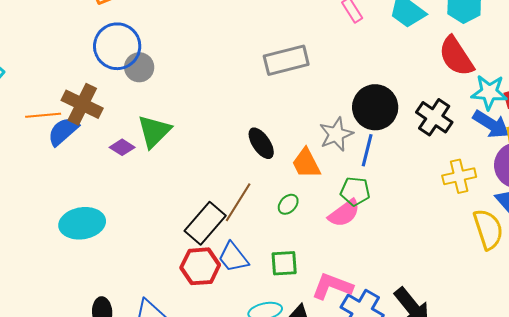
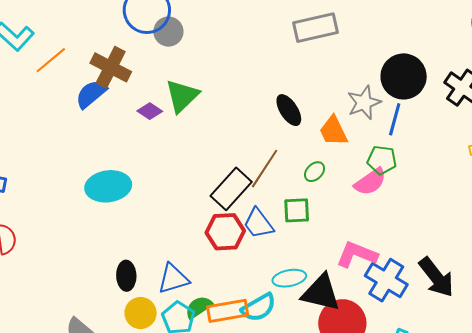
orange line: (43, 115) -> (51, 60), moved, turned -36
green square: (284, 263) -> (297, 210), moved

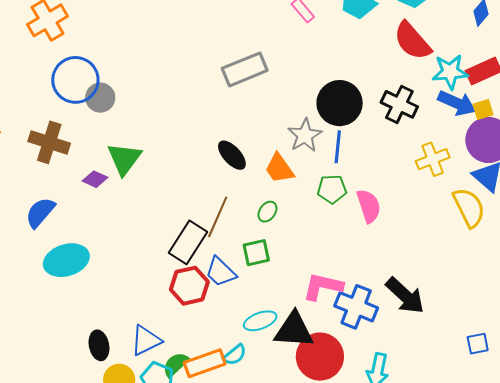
blue semicircle: (91, 94) -> (40, 212), moved
pink semicircle: (370, 182) -> (369, 206), moved, turned -64
cyan semicircle: (259, 307) -> (235, 355), size x0.7

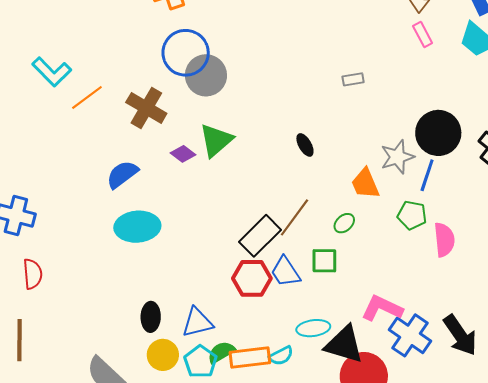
gray rectangle: (245, 69) -> (353, 79), size x0.5
gray circle: (100, 98) -> (206, 75), size x1.4
black ellipse: (232, 155) -> (305, 145), moved, size x0.7

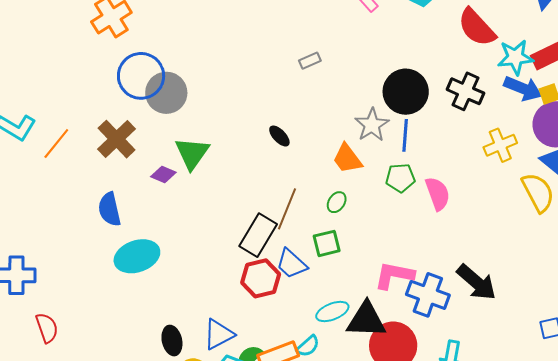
brown cross: (146, 108) -> (117, 139), turned 30
blue semicircle: (122, 174) -> (109, 209), turned -52

